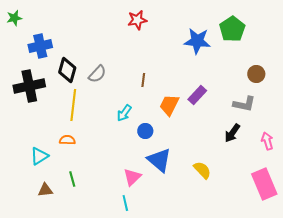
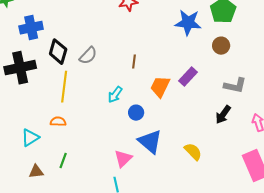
brown circle: (256, 74) -> (221, 46), moved
green line: (72, 179) -> (63, 161), turned 35

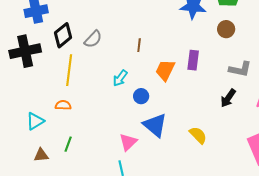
black diamond: (58, 52) -> (63, 35), turned 35
purple rectangle: (188, 77) -> (193, 60), turned -36

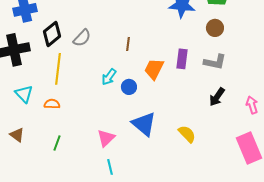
gray L-shape: (240, 69) -> (215, 62), moved
blue circle: (141, 96) -> (129, 87), moved
cyan triangle: (35, 121) -> (24, 94), moved, turned -42
pink triangle: (128, 142) -> (106, 138), moved
brown triangle: (41, 155) -> (17, 135), moved, turned 42

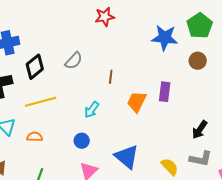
gray semicircle: (82, 38) -> (74, 61), moved
gray L-shape: (215, 62) -> (201, 159), moved
yellow line: (58, 69) -> (41, 102), turned 68
blue circle: (129, 87) -> (82, 141), moved

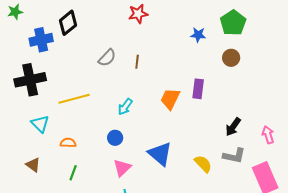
blue star: (165, 38) -> (198, 35), size x0.6
black diamond: (35, 67) -> (68, 23), moved
brown line: (111, 77) -> (137, 62), moved
orange semicircle: (35, 137) -> (68, 143), moved

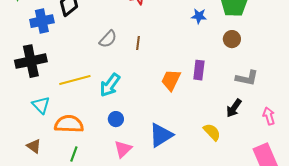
cyan arrow: (125, 107) -> (110, 85), moved, size x1.4
orange semicircle: (68, 143) -> (69, 124), size x1.8
blue triangle: (160, 154) -> (161, 135), turned 48
gray L-shape: (234, 156) -> (247, 78), moved
yellow semicircle: (203, 164) -> (212, 132), moved

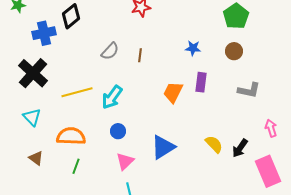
blue star: (199, 16) -> (193, 48), moved
black cross: (31, 61) -> (33, 73), turned -36
cyan triangle: (41, 105) -> (32, 117), moved
black arrow: (234, 108) -> (240, 148), moved

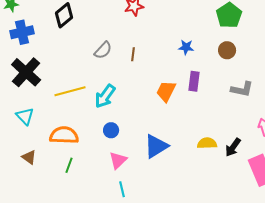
blue cross: (44, 33) -> (22, 32), moved
yellow semicircle: (214, 144) -> (207, 143), turned -48

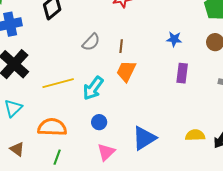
orange trapezoid: (166, 91) -> (126, 71), moved
cyan triangle: (25, 116) -> (13, 108), turned 30

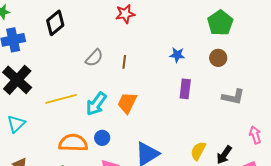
orange trapezoid: (126, 71) -> (127, 103), moved
orange semicircle: (52, 127) -> (73, 143), moved
yellow semicircle: (195, 135) -> (198, 151), turned -60

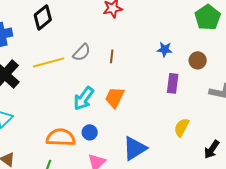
brown circle: (218, 58) -> (198, 60), moved
yellow line: (61, 99) -> (49, 62), moved
yellow semicircle: (198, 151) -> (182, 127), moved

